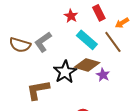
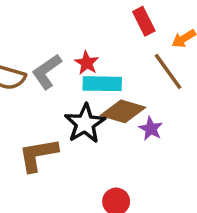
red star: (71, 16) -> (87, 63), moved
cyan rectangle: (87, 40) -> (102, 84), moved, turned -40

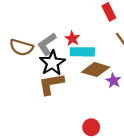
black star: (85, 124) -> (52, 63), moved
brown L-shape: (38, 155) -> (51, 84), moved

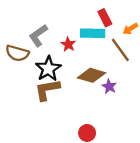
gray L-shape: (47, 44) -> (38, 35), moved
cyan rectangle: (82, 52) -> (93, 33), moved

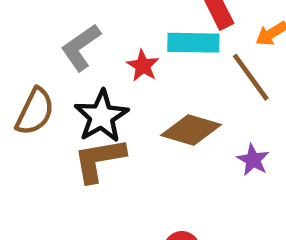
brown semicircle: (17, 53) -> (35, 112), moved, turned -80
purple star: (109, 86) -> (253, 160), moved

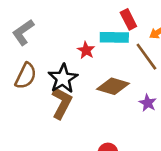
gray L-shape: (81, 47) -> (23, 32), moved
brown L-shape: (99, 160) -> (62, 103), turned 128

